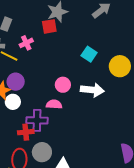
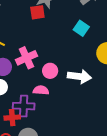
pink cross: (26, 43) -> (26, 58), moved, size x1.5
cyan square: (89, 54) -> (81, 28), moved

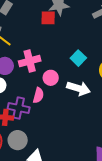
cyan square: (81, 28) -> (78, 58), moved
pink semicircle: (41, 90) -> (38, 95), turned 91

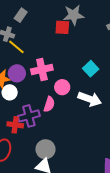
purple cross: (19, 108) -> (29, 116), turned -30
gray circle: (18, 140) -> (45, 149), moved

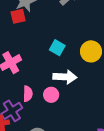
pink circle: (62, 87) -> (51, 95), moved

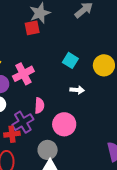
white arrow: (65, 77) -> (77, 90), size x0.6
pink circle: (51, 95) -> (64, 124), moved, size x1.5

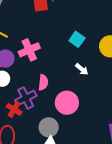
white arrow: (77, 90) -> (82, 69), turned 32
red cross: (12, 134) -> (14, 109), turned 35

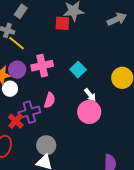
cyan square: (77, 39) -> (78, 70), moved
pink circle: (67, 103) -> (89, 112), moved

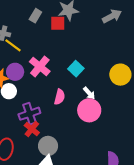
gray rectangle: (21, 11) -> (35, 16), moved
pink cross: (42, 66) -> (40, 67), turned -35
pink semicircle: (50, 100) -> (60, 97), moved
red cross: (16, 121) -> (32, 129), moved

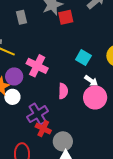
gray rectangle: (35, 16) -> (22, 17), turned -32
red square: (58, 23) -> (66, 17), moved
cyan square: (76, 69) -> (83, 58), moved

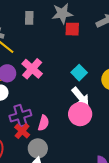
white arrow: (91, 81) -> (81, 97), size x1.5
pink semicircle: (63, 91) -> (43, 123), moved

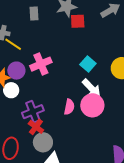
pink cross: (32, 69) -> (41, 64), turned 30
pink semicircle: (43, 123) -> (69, 107), moved
gray circle: (38, 148) -> (43, 142), moved

